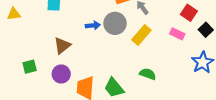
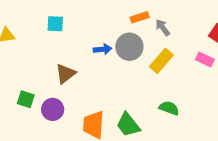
green square: (30, 67) -> (26, 99), turned 32
purple circle: (61, 74) -> (53, 109), moved

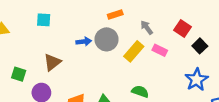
gray arrow: (163, 28) -> (147, 27), moved
pink rectangle: (205, 60) -> (160, 50), moved
green square: (26, 99) -> (19, 74), moved

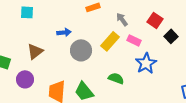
gray circle: (107, 39) -> (81, 50), moved
blue star: (197, 80) -> (146, 63), moved

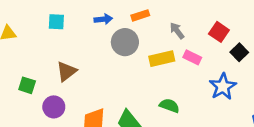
blue arrow: (64, 32) -> (103, 19), moved
yellow rectangle: (110, 41) -> (162, 59), turned 36
gray circle: (81, 50) -> (125, 42), moved
blue star: (146, 63) -> (223, 87), moved

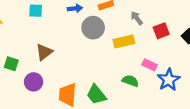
red square: (219, 32) -> (161, 31), moved, turned 35
pink rectangle: (192, 57) -> (149, 65), moved
blue star: (223, 87) -> (169, 80), moved

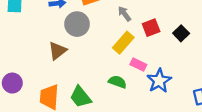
yellow rectangle: (124, 41) -> (123, 43), moved, turned -36
brown triangle: (44, 52) -> (57, 51), moved

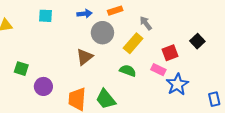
red square: (151, 28) -> (170, 53), moved
yellow rectangle: (123, 43) -> (133, 43), moved
green semicircle: (117, 82) -> (128, 71), moved

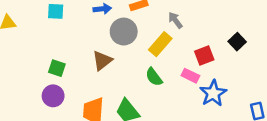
green square: (21, 69) -> (57, 68), moved
green semicircle: (128, 71) -> (154, 77), turned -147

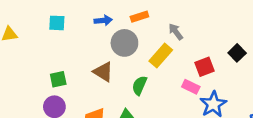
brown triangle: (102, 61) -> (103, 72), turned -50
green square: (57, 68) -> (58, 79), turned -30
green semicircle: (154, 77) -> (139, 85), moved, turned 60

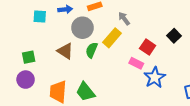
cyan square: (57, 23) -> (40, 17), moved
red square: (205, 67) -> (148, 47), turned -35
green semicircle: (139, 85) -> (92, 50), moved

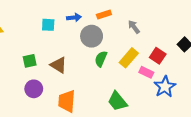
yellow rectangle: (112, 38) -> (129, 58), moved
brown triangle: (65, 51) -> (59, 65), moved
green square: (29, 57) -> (30, 61), moved
green trapezoid: (86, 92) -> (117, 101), moved

